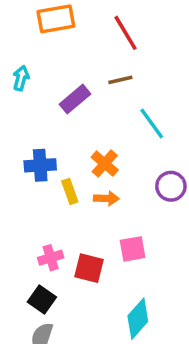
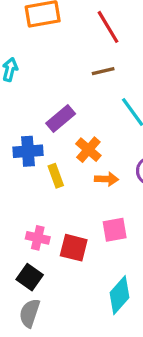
purple rectangle: (75, 99) -> (61, 119), moved
orange arrow: (106, 198) -> (106, 179), moved
pink cross: (51, 258) -> (38, 238), turned 30

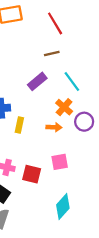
purple rectangle: (61, 119) -> (37, 81), moved
orange cross: (88, 150) -> (64, 107), moved
yellow rectangle: (56, 176) -> (19, 125), turned 32

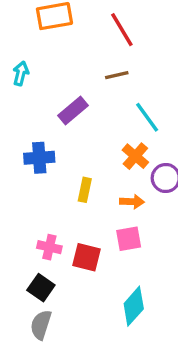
purple rectangle: (37, 81) -> (73, 111), moved
yellow rectangle: (19, 125) -> (85, 190), moved
orange arrow: (54, 127) -> (132, 202), moved

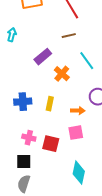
orange cross: (135, 156) -> (62, 74), moved
blue cross: (39, 158) -> (23, 102), moved
black square: (41, 288) -> (24, 162), turned -35
cyan diamond: (134, 306) -> (79, 173), turned -30

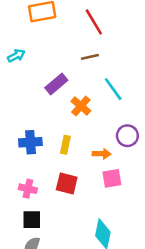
cyan arrow: (12, 35) -> (16, 56), turned 48
pink square: (76, 133) -> (112, 178), moved
pink cross: (29, 138) -> (28, 189), moved
red square: (51, 144) -> (67, 184), moved

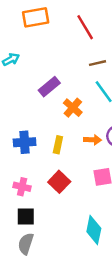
brown line: (90, 57) -> (98, 63), moved
orange arrow: (102, 154) -> (93, 140), moved
red square: (67, 184) -> (59, 182), turned 30

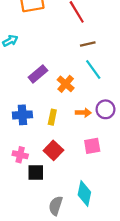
purple rectangle: (49, 87) -> (38, 74), moved
black square: (26, 216) -> (36, 172), moved
gray semicircle: (26, 244) -> (56, 206), moved

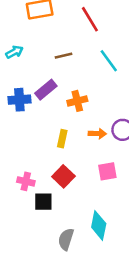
brown line: (88, 44) -> (63, 56), moved
cyan line: (93, 69) -> (109, 61), moved
orange cross: (66, 84) -> (77, 101), turned 35
blue cross: (22, 115) -> (19, 100), moved

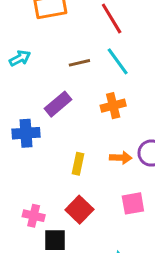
cyan line: (109, 61) -> (118, 61), moved
blue cross: (19, 100) -> (26, 133), moved
orange cross: (77, 101) -> (113, 106), moved

